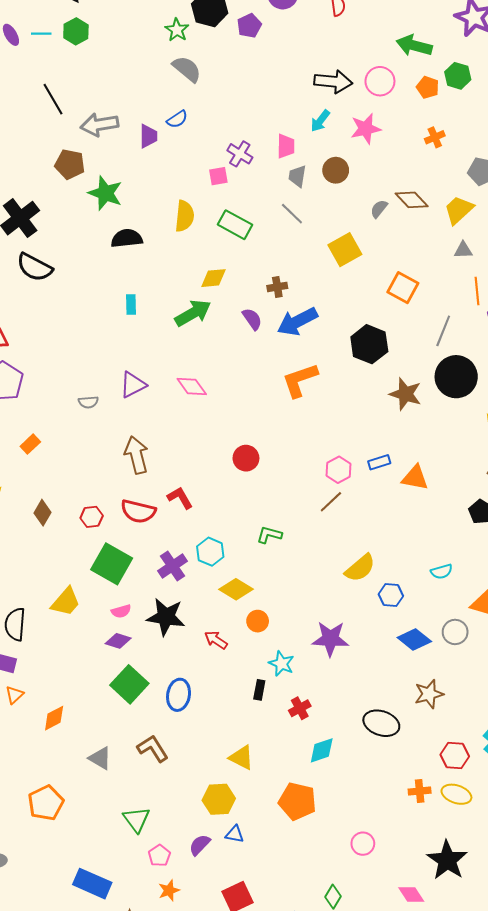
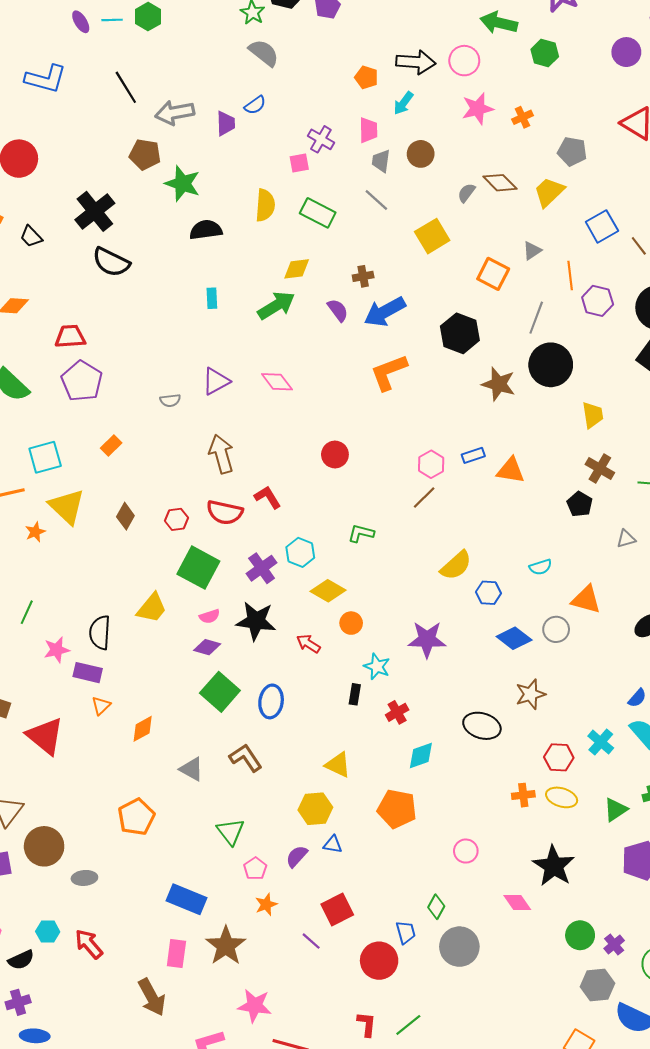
orange pentagon: (428, 87) -> (366, 77), moved
pink star: (366, 129) -> (478, 109), moved
gray triangle: (463, 250) -> (532, 251), moved, turned -30

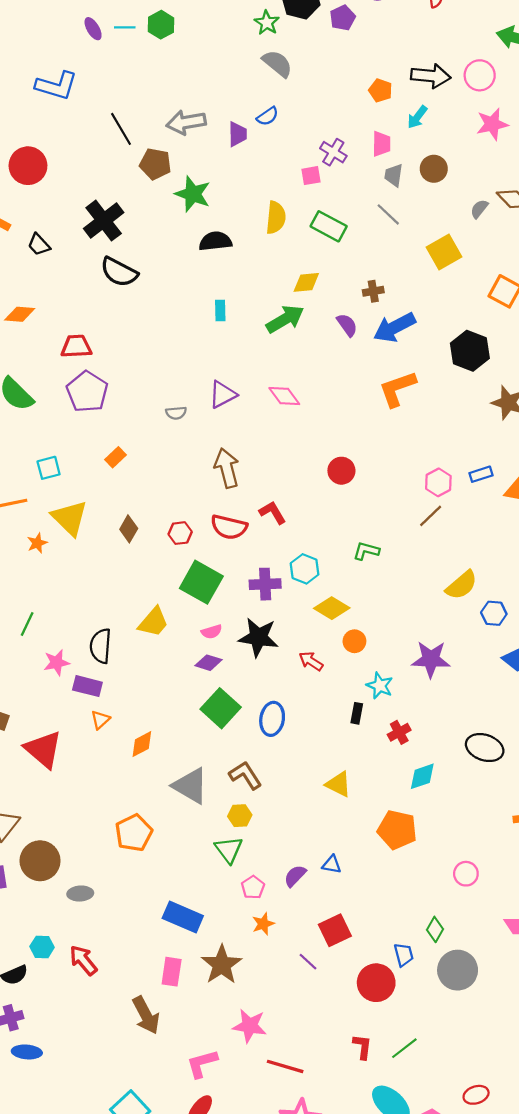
black line: (126, 87) -> (121, 129), moved
cyan square: (45, 457) -> (49, 468), size x0.7
purple cross: (262, 568) -> (265, 584), turned 32
gray triangle: (191, 769) -> (190, 786), size x1.5
yellow hexagon: (315, 809) -> (240, 816), moved, size x0.7

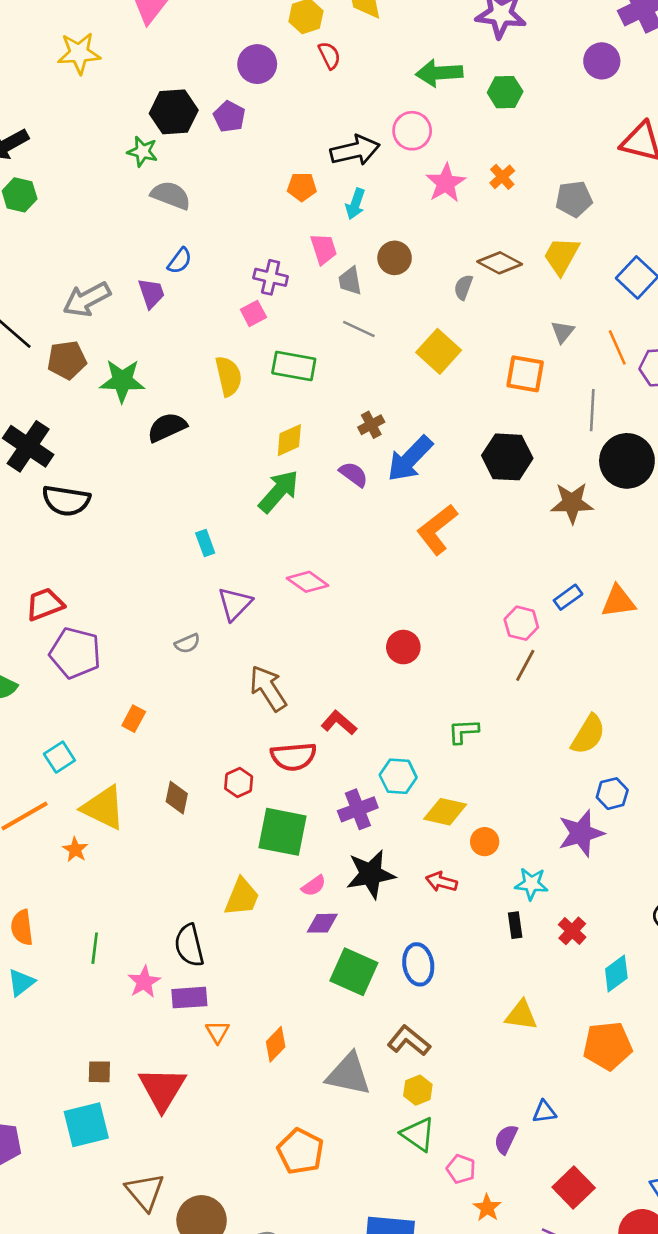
cyan rectangle: (220, 310) -> (205, 543), moved
blue hexagon: (494, 613) -> (612, 794), moved
red triangle: (43, 749) -> (162, 1089), turned 39

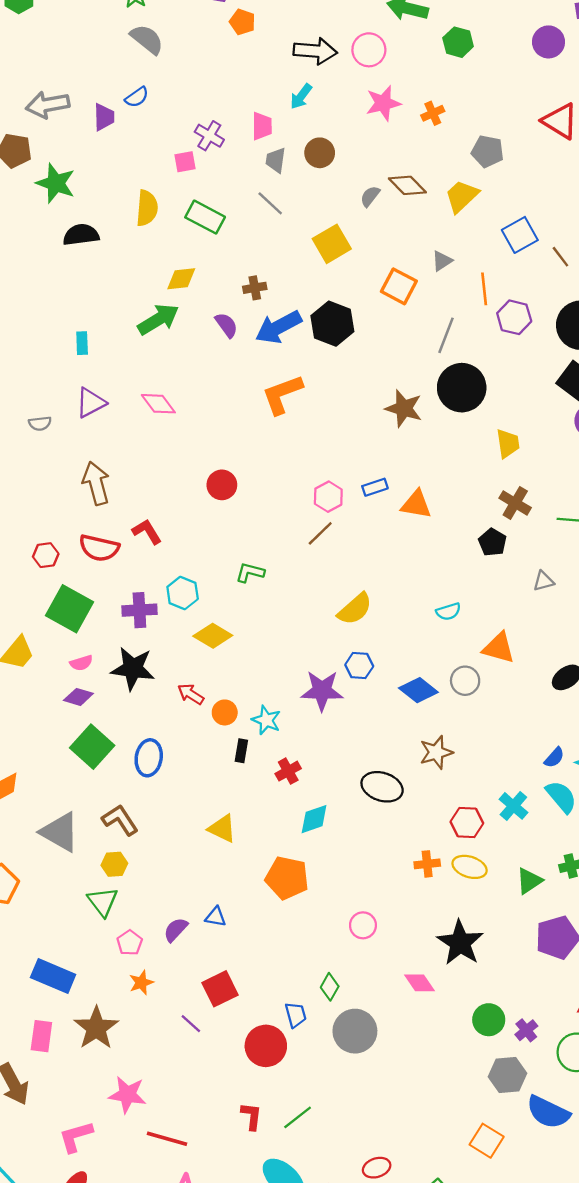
orange pentagon: (302, 187) -> (242, 22), moved
black hexagon: (507, 457) -> (332, 324), moved
orange circle: (485, 842) -> (225, 712), moved

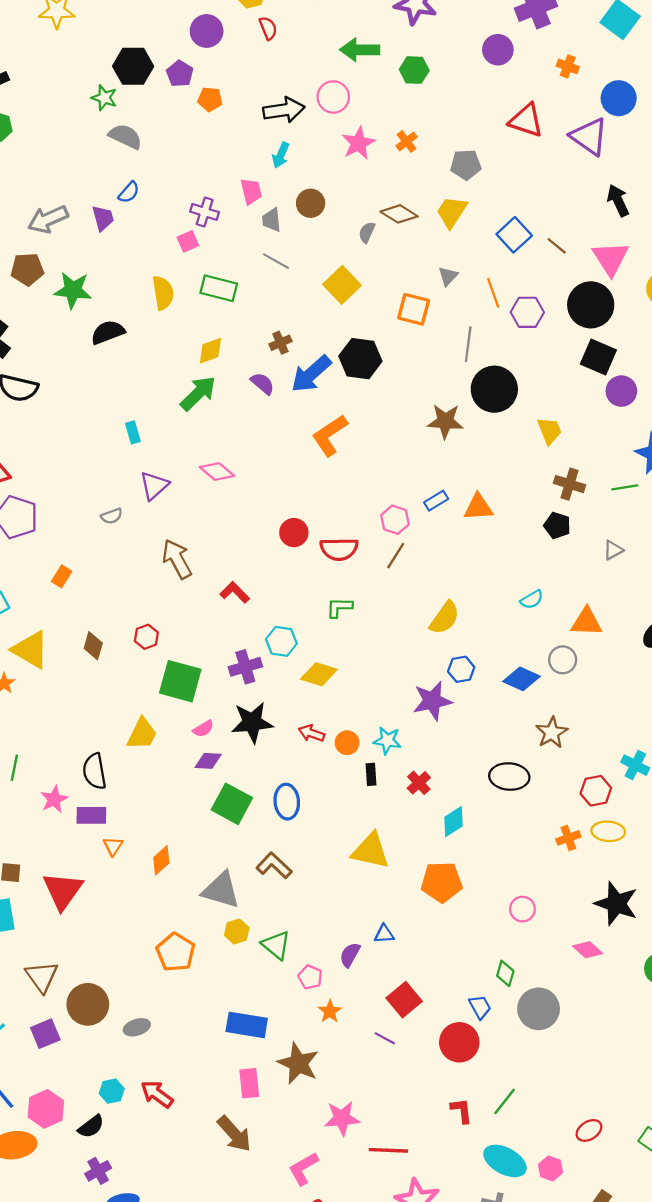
red semicircle: (99, 548) -> (339, 549), moved
yellow triangle: (222, 829) -> (371, 851), size x1.4
yellow hexagon: (114, 864) -> (237, 931), moved

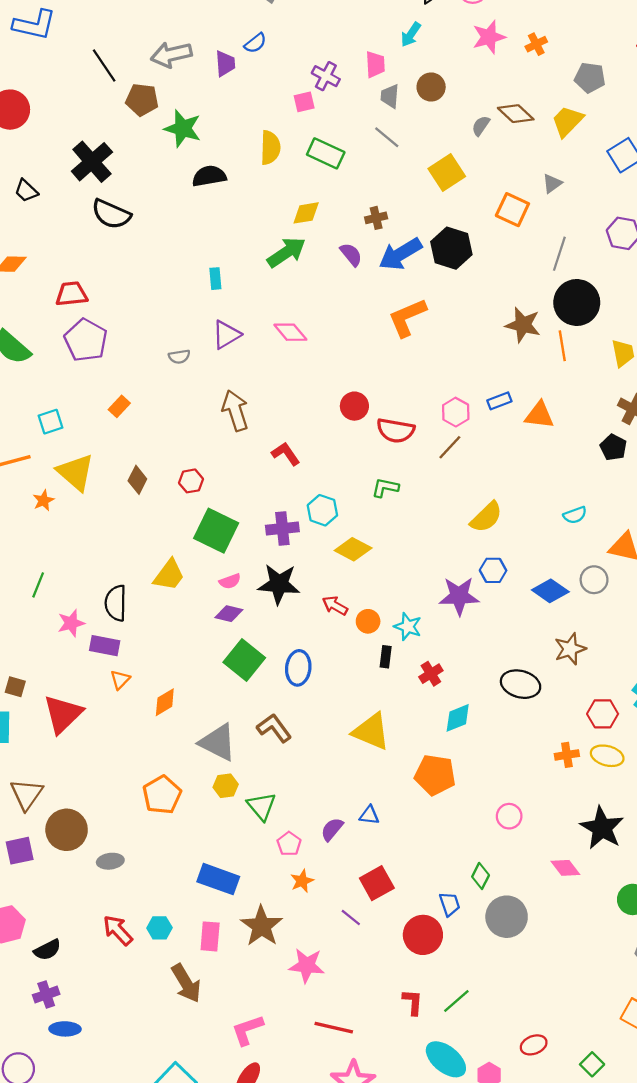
orange line: (493, 293) -> (562, 346), moved
cyan hexagon: (112, 1091) -> (159, 928), moved
pink star: (342, 1118) -> (307, 965), moved

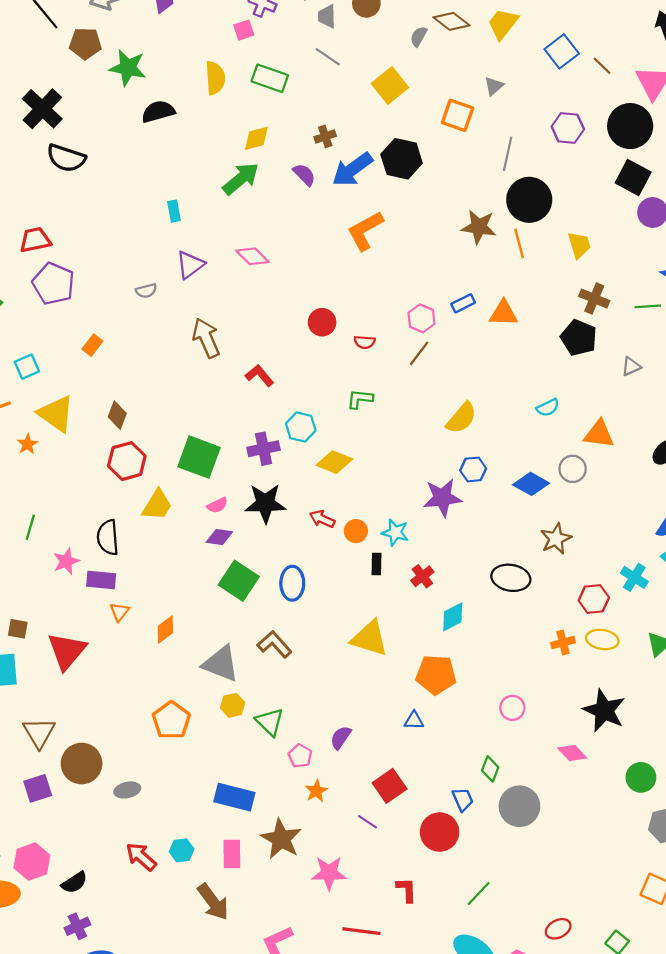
red semicircle: (396, 430) -> (365, 342), size x0.6
black pentagon: (613, 447) -> (579, 338), size x1.4
red hexagon: (191, 481) -> (127, 461), moved, size x1.6
blue triangle: (369, 815) -> (414, 720), moved
red L-shape: (413, 1002) -> (406, 890), moved

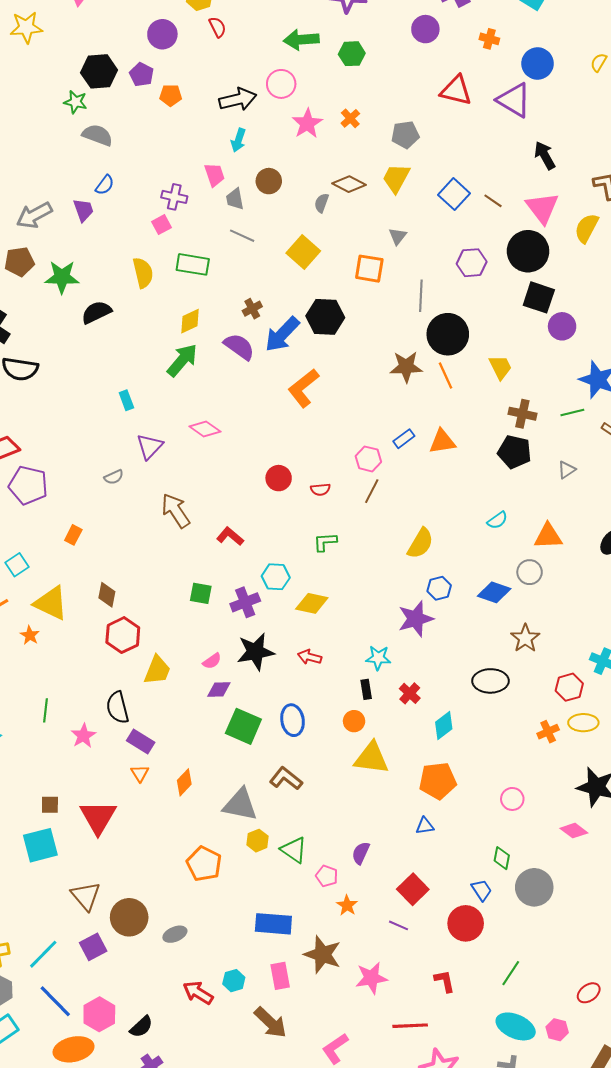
purple semicircle: (304, 175) -> (239, 347), size x1.4
green square: (199, 457) -> (201, 593), moved, size x0.6
orange circle: (356, 531) -> (354, 721), moved
purple rectangle: (101, 580) -> (141, 742), moved, turned 36

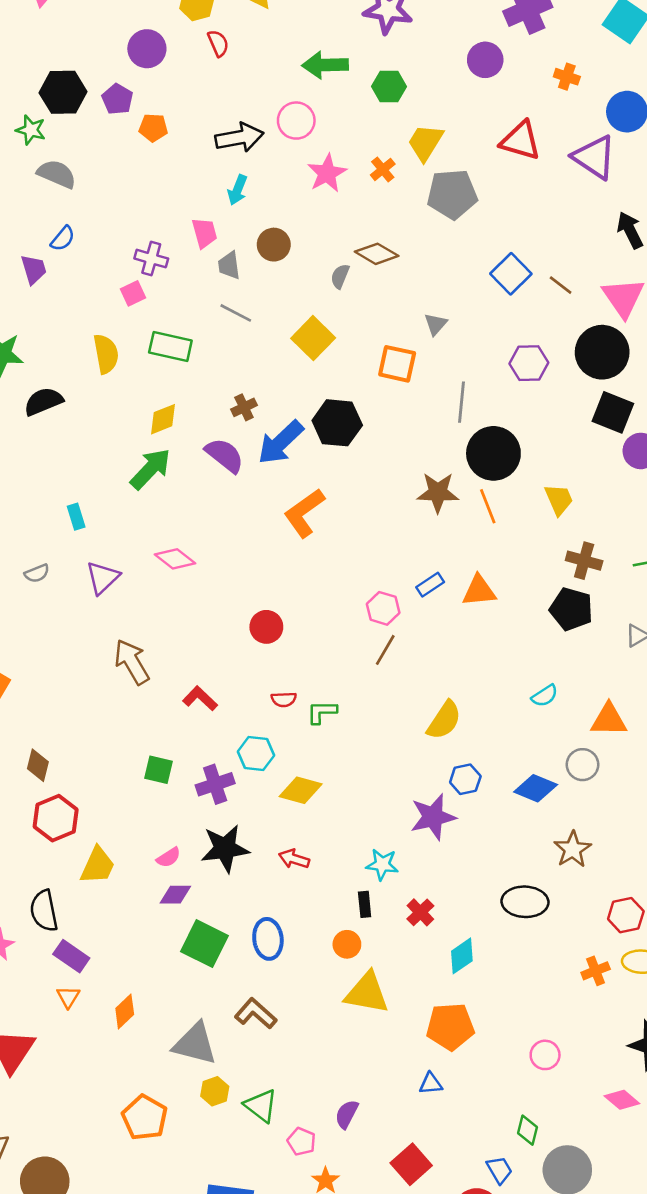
gray pentagon: (405, 135) -> (452, 194), size x1.4
yellow trapezoid: (396, 178) -> (425, 142), moved
gray semicircle: (114, 477) -> (37, 573), moved
red semicircle: (320, 489) -> (284, 699), moved

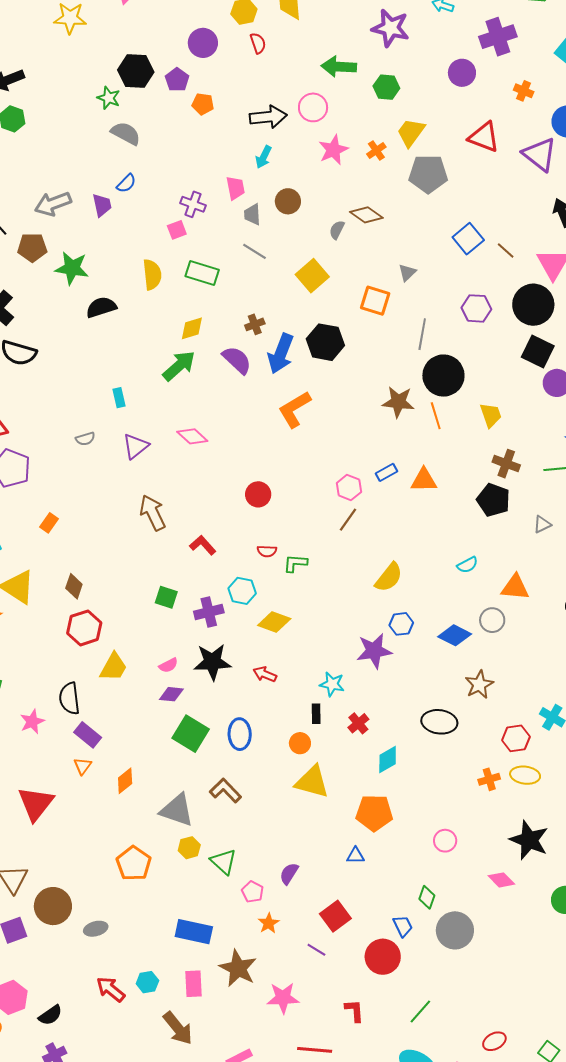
blue arrow: (281, 442) -> (281, 354), turned -30

